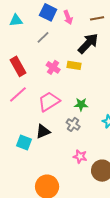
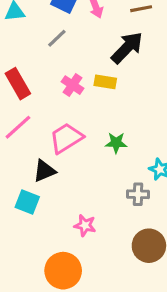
gray cross: (73, 124) -> (138, 194), moved, turned -32
black triangle: (43, 131) -> (44, 171), moved
pink star: (80, 157) -> (85, 225), moved

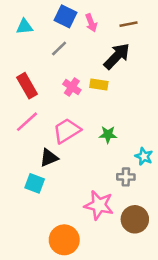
pink star: (85, 225) -> (99, 205), moved, size x1.6

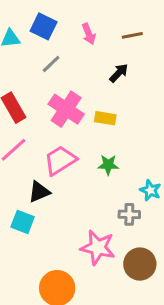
blue square: (66, 16) -> (44, 26), moved
black arrow: (117, 56) -> (119, 73), size x0.6
yellow rectangle: (99, 84) -> (105, 118), moved
pink cross: (72, 87) -> (66, 109), size x1.6

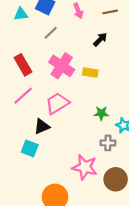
green star: (108, 165) -> (101, 113), moved

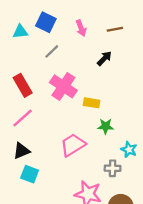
yellow rectangle: (90, 72) -> (92, 103), moved
pink trapezoid: (57, 103) -> (73, 145), moved
green star: (101, 113) -> (106, 126), moved
black triangle: (42, 126) -> (21, 151), moved

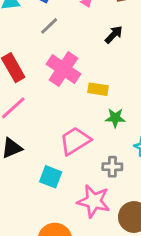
gray cross: (113, 168) -> (112, 167), moved
cyan square: (30, 174) -> (51, 177), moved

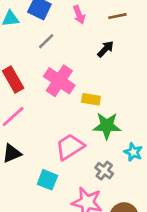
green star: (115, 118) -> (107, 126), size x1.5
gray cross: (112, 167) -> (104, 171), turned 36

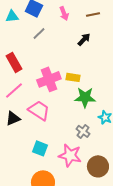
pink cross: (59, 81) -> (49, 79), moved, turned 35
pink trapezoid: (70, 147) -> (39, 110), moved, turned 65
cyan square: (47, 180) -> (40, 148), moved

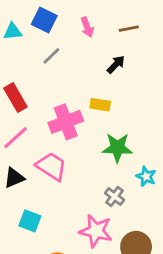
yellow rectangle: (73, 77) -> (100, 105), moved
cyan square: (40, 148) -> (30, 221), moved

